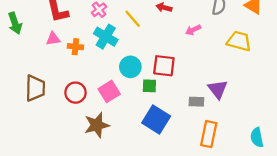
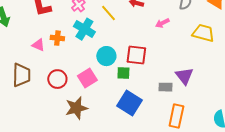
pink triangle: (53, 39) -> (38, 45), moved, turned 32

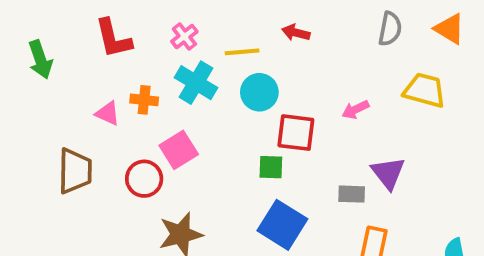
yellow line: (108, 13) -> (242, 52), turned -54
pink arrow: (162, 23) -> (355, 110), moved
cyan circle: (106, 56) -> (259, 92), moved
pink square: (87, 78) -> (179, 150), moved

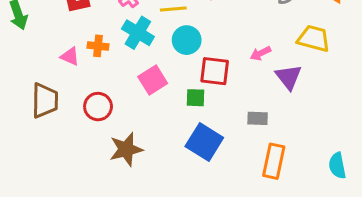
pink square: (179, 150) -> (153, 80), moved
purple triangle: (388, 173) -> (289, 77), moved

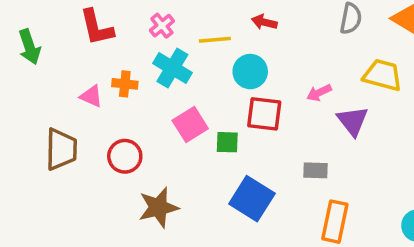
cyan circle: (187, 40) -> (250, 72), moved
green square: (195, 98) -> (227, 142), moved

